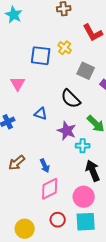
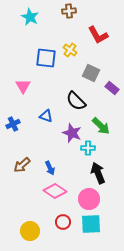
cyan star: (14, 15) -> (30, 17), moved
pink diamond: (50, 189) -> (55, 191), turned 60

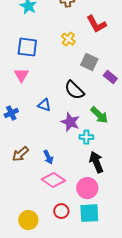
blue square: (46, 58) -> (27, 47), moved

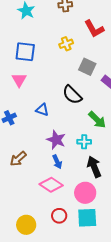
yellow cross: (68, 39) -> (66, 44), turned 32
purple star: (70, 122) -> (56, 140), moved
blue arrow: (48, 157) -> (57, 162), moved

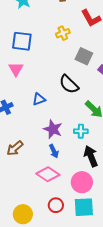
blue triangle: (42, 110) -> (39, 99), turned -40

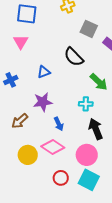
purple star: (53, 129) -> (43, 102), moved, turned -30
cyan square: (84, 207) -> (89, 180), turned 30
yellow circle: (23, 214) -> (28, 155), moved

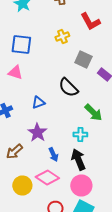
pink triangle: (21, 42) -> (15, 72), turned -42
purple star: (43, 102) -> (37, 132), turned -30
black arrow: (96, 129) -> (78, 160), moved

